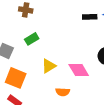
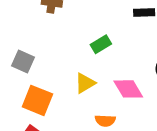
green rectangle: (32, 39) -> (101, 44), moved

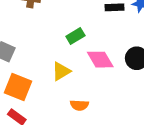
pink diamond: (128, 89) -> (100, 60), moved

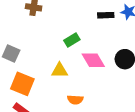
yellow triangle: (61, 71) -> (60, 70), turned 30

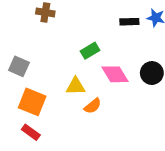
orange semicircle: (75, 100) -> (93, 106), moved, turned -42

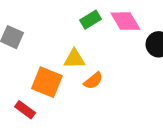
pink diamond: (115, 74) -> (125, 21), moved
orange square: (32, 102) -> (47, 82), moved

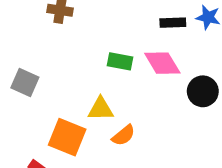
green rectangle: (90, 20) -> (120, 61), turned 42

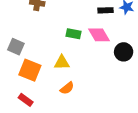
orange semicircle: (124, 135) -> (67, 88), moved
orange square: (67, 137) -> (30, 70), moved

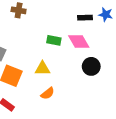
black circle: (124, 52) -> (91, 66), moved

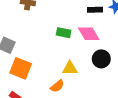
yellow triangle: (42, 68) -> (70, 68), moved

